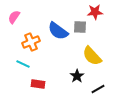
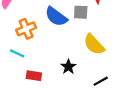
black star: (77, 76) -> (68, 67), moved

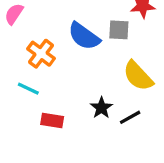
orange cross: (26, 29) -> (41, 54), turned -30
black line: (101, 81) -> (130, 117), moved

